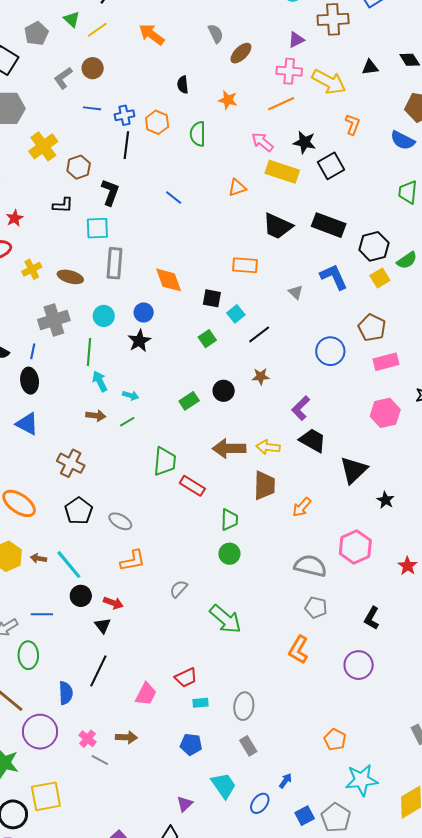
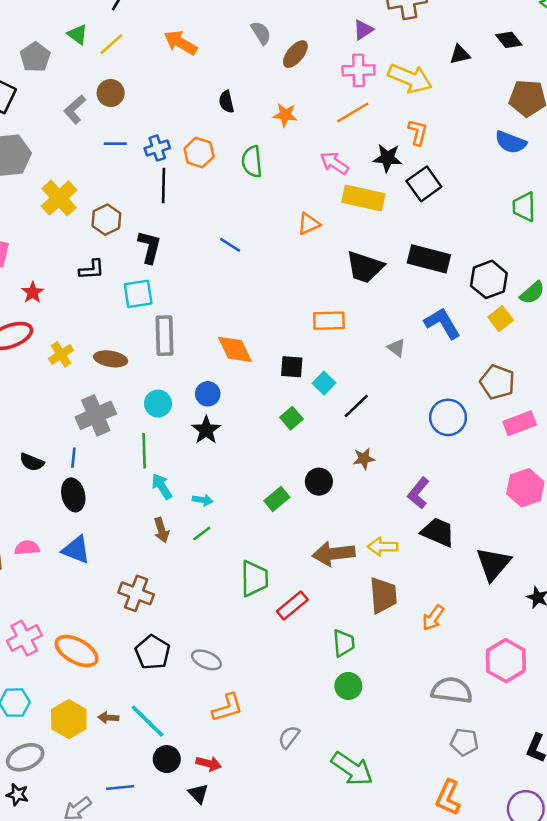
orange L-shape: (353, 124) -> (418, 132), moved
brown arrow: (96, 416) -> (161, 530), turned 72
red rectangle: (192, 486) -> (292, 606), turned -65

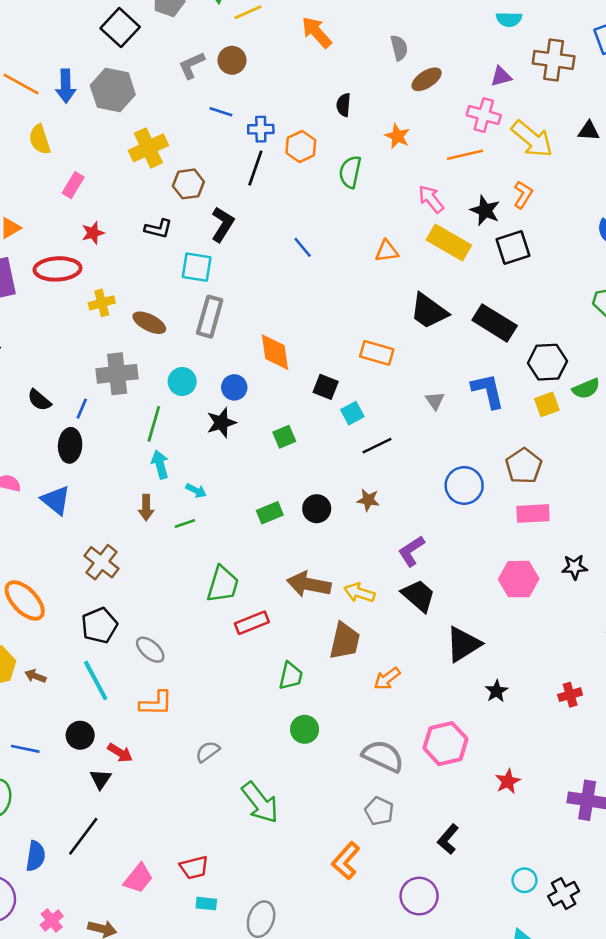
green square: (291, 418) -> (284, 437), moved
green circle: (348, 686) -> (305, 729), moved
cyan line: (148, 721) -> (96, 680), moved

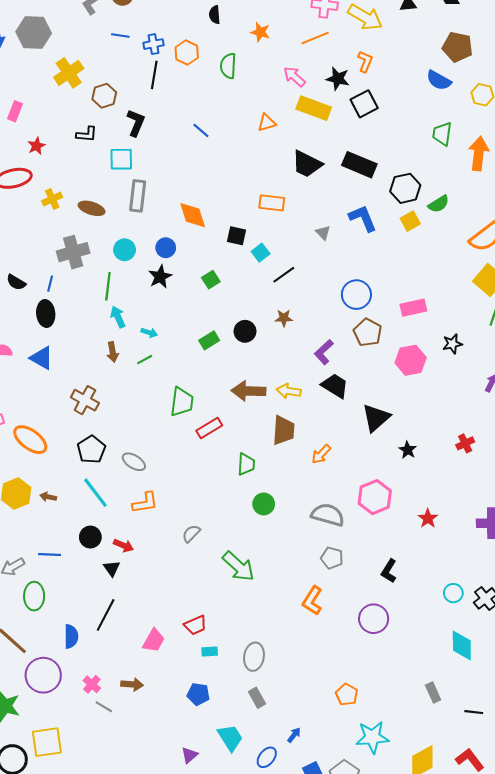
brown pentagon: (524, 466) -> (368, 332), moved

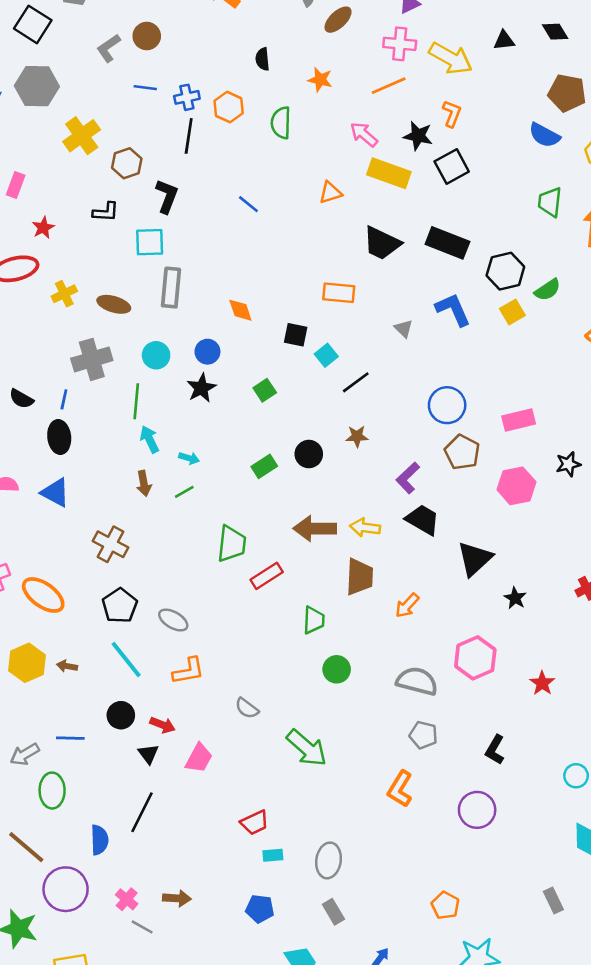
orange diamond: (193, 215) -> (240, 310), size x0.7
gray semicircle: (191, 534) -> (247, 708), turned -96
pink trapezoid: (154, 641) -> (199, 758), moved

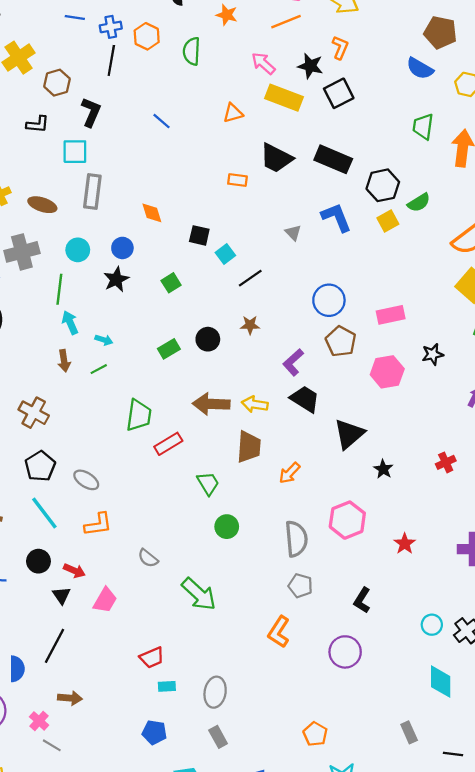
orange rectangle: (339, 293) -> (237, 180), moved, size x0.7
green trapezoid: (314, 620) -> (208, 483), turned -35
gray semicircle: (417, 681) -> (296, 539), turned 69
brown arrow: (177, 898) -> (70, 698), moved

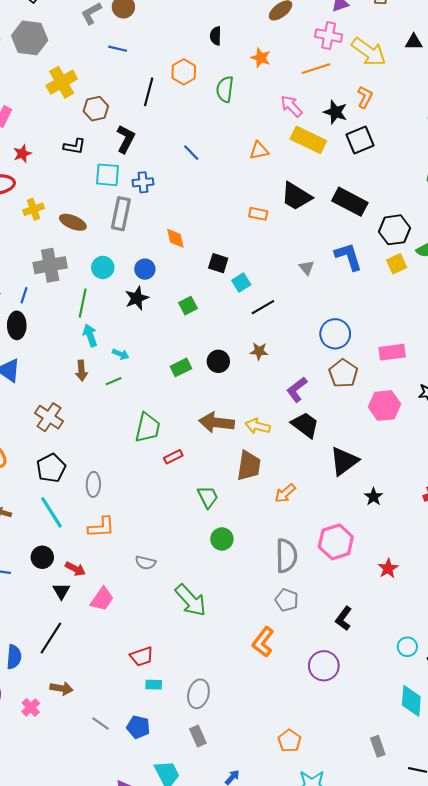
blue cross: (111, 27) -> (143, 182), moved
red rectangle: (168, 444) -> (173, 457), size x0.7
gray ellipse: (86, 480) -> (93, 484), turned 55
gray semicircle: (148, 558) -> (145, 563), turned -30
gray line: (52, 745) -> (100, 724), moved

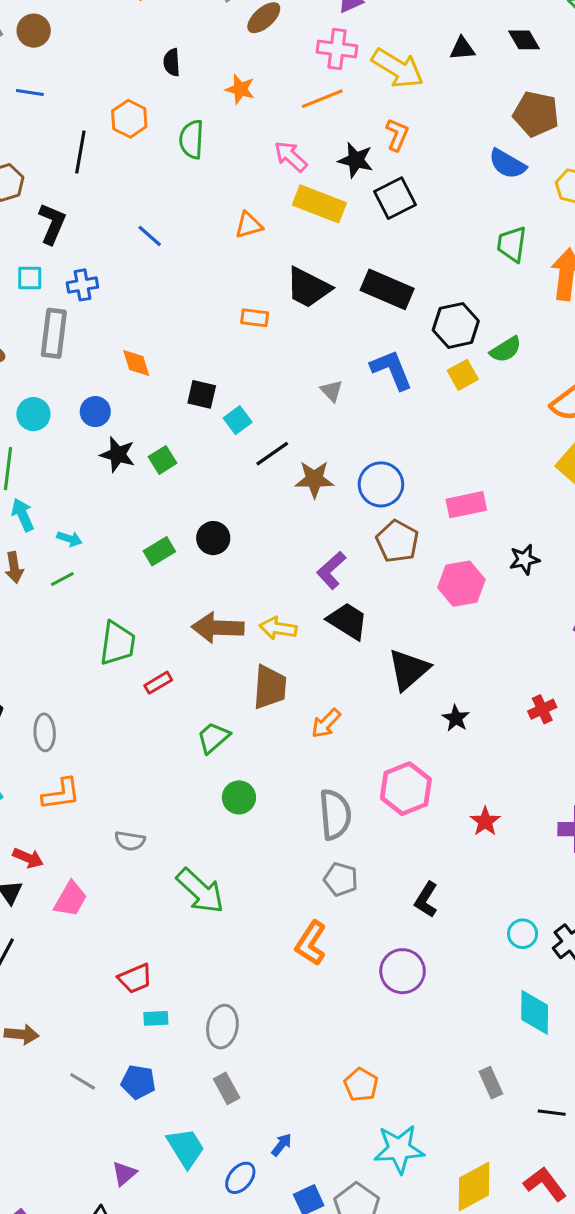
cyan square: (108, 175) -> (30, 278), size x0.7
black star: (137, 298) -> (118, 455), moved, turned -30
brown star: (259, 351) -> (314, 479), moved, size x1.4
green trapezoid: (208, 497) -> (213, 738), turned -100

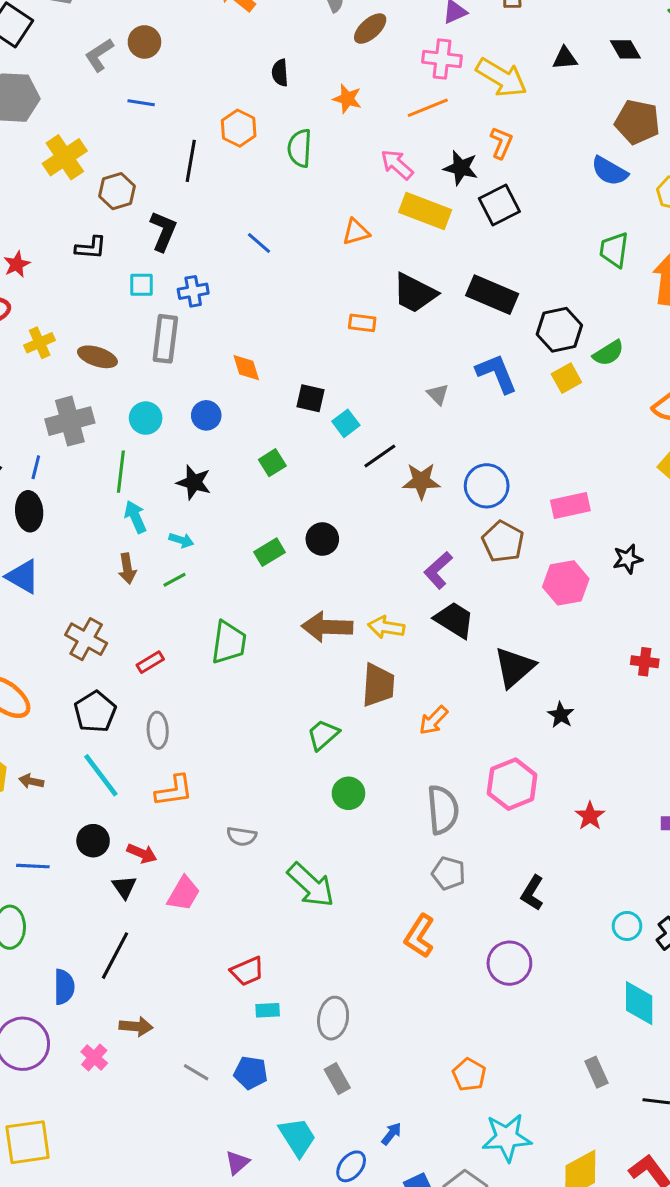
black star: (118, 455) -> (194, 482), moved
red rectangle: (158, 683) -> (150, 662), moved
red cross: (542, 709) -> (645, 662), moved, turned 32

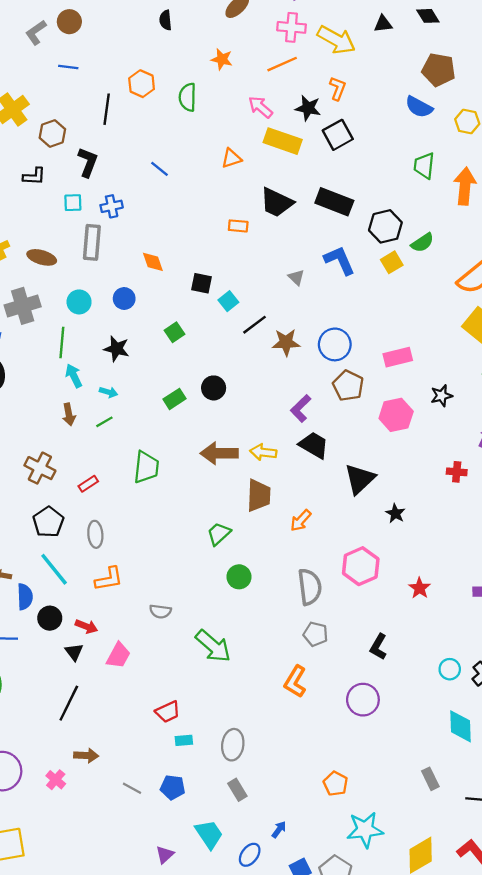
black semicircle: (280, 73) -> (166, 20), moved
blue semicircle: (64, 987) -> (25, 597), moved

